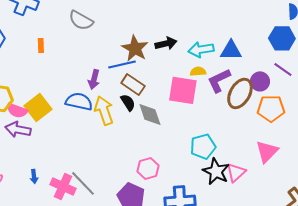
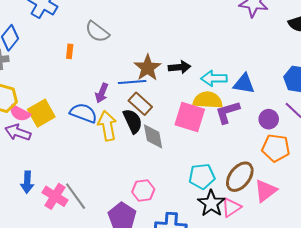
orange rectangle: (41, 45) -> (70, 51), moved
yellow semicircle: (198, 71) -> (208, 100), size x1.8
brown ellipse: (240, 93) -> (240, 177), moved
black semicircle: (128, 102) -> (133, 121), size x1.4
blue arrow: (34, 176) -> (27, 182), size x1.5

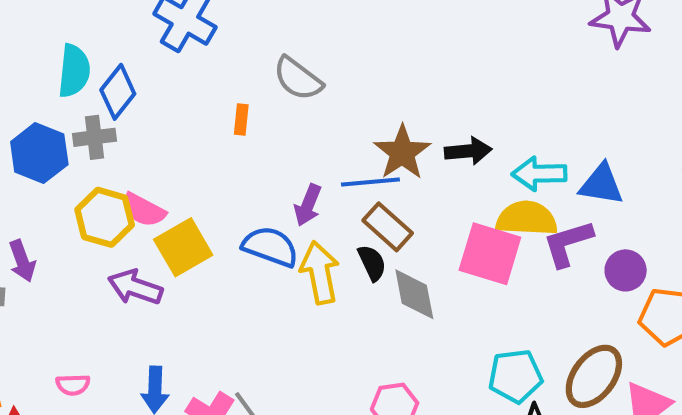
pink semicircle: (20, 113) -> (144, 210), moved
purple circle: (269, 119) -> (626, 270), moved
black semicircle: (133, 121) -> (372, 263), size x0.7

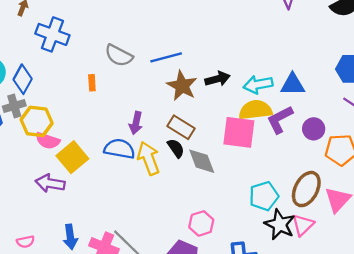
blue line: (370, 182) -> (166, 57), moved
yellow hexagon: (105, 217) -> (37, 121), moved

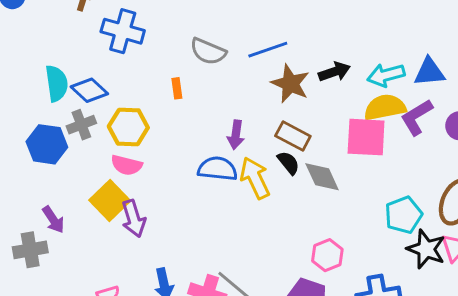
blue diamond: (23, 79) -> (89, 90), turned -72
yellow hexagon: (37, 121) -> (128, 127), moved
yellow square: (72, 157) -> (110, 201), moved
purple arrow: (50, 183) -> (134, 218), turned -112

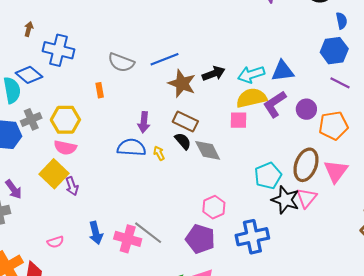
blue diamond: (89, 90) -> (29, 75), moved
pink square: (366, 137) -> (239, 120), size x0.6
yellow arrow: (255, 178) -> (159, 153), size x0.5
purple arrow: (134, 218) -> (72, 186), size x0.7

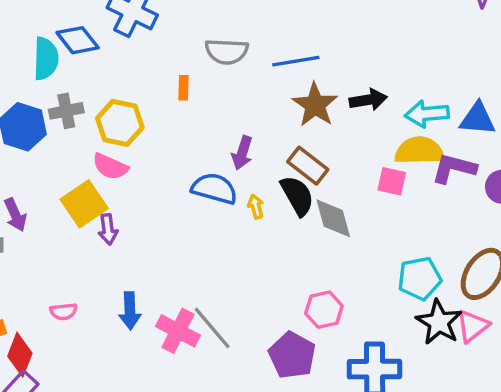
gray semicircle: (121, 62) -> (227, 52), turned -30
purple L-shape: (275, 104) -> (454, 168), turned 36
black semicircle: (183, 141) -> (297, 196), size x1.4

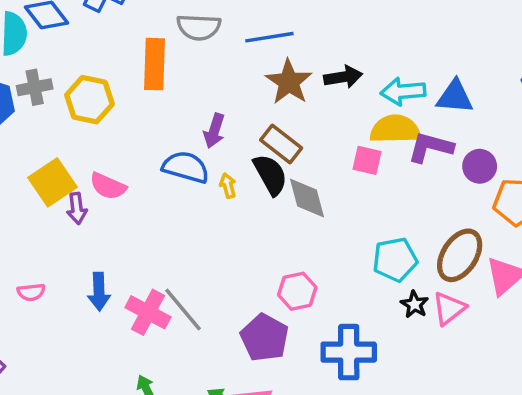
orange rectangle: (183, 88) -> (154, 64), size x2.0
pink semicircle: (110, 166) -> (108, 186), moved
black star: (439, 322) -> (415, 304), size x0.6

